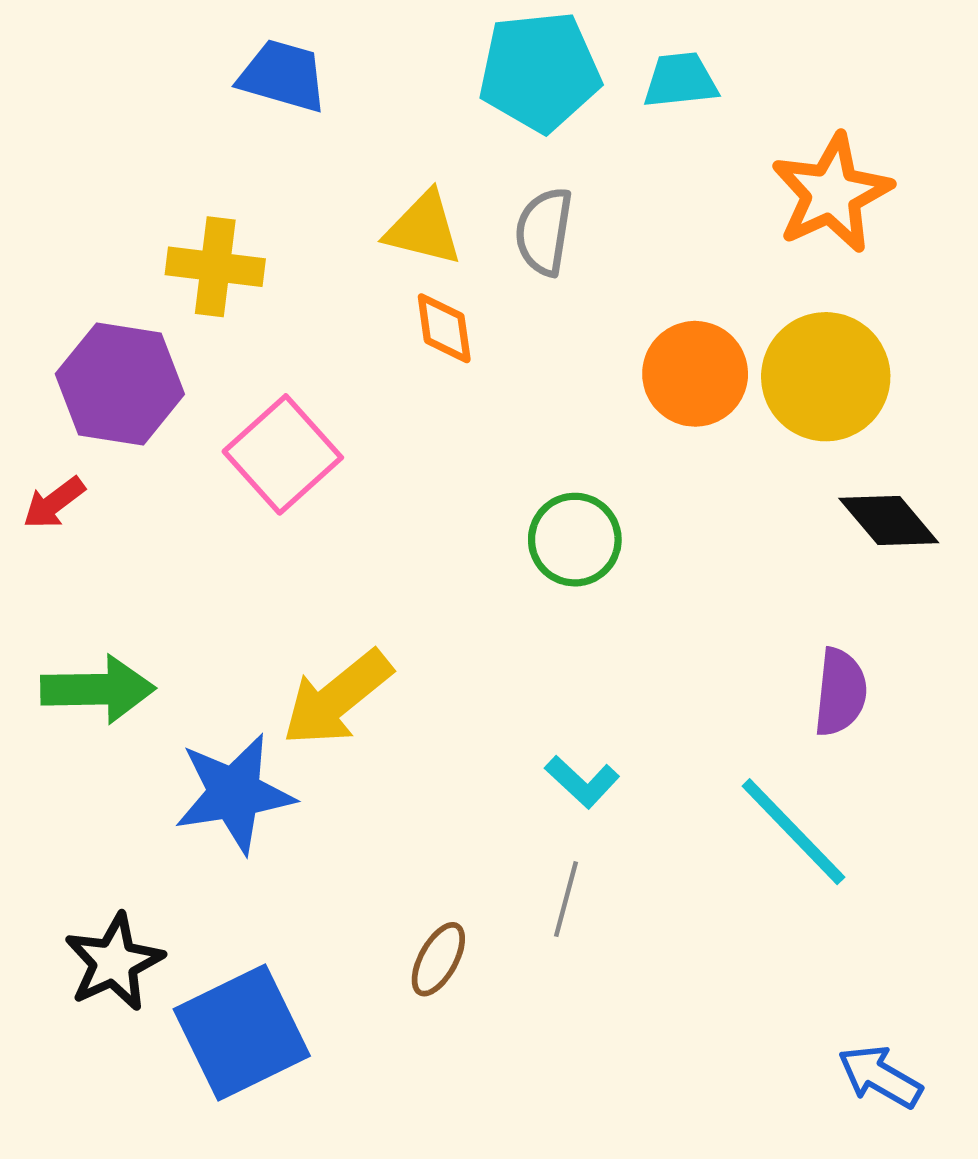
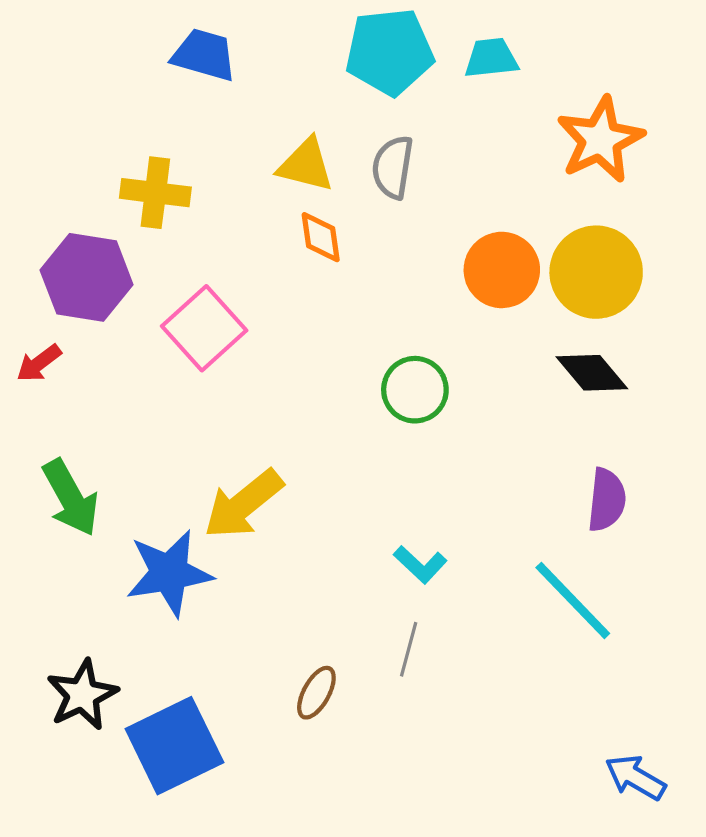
black diamond: (889, 521) -> (592, 373), moved
green arrow: (98, 689) -> (71, 498), turned 62

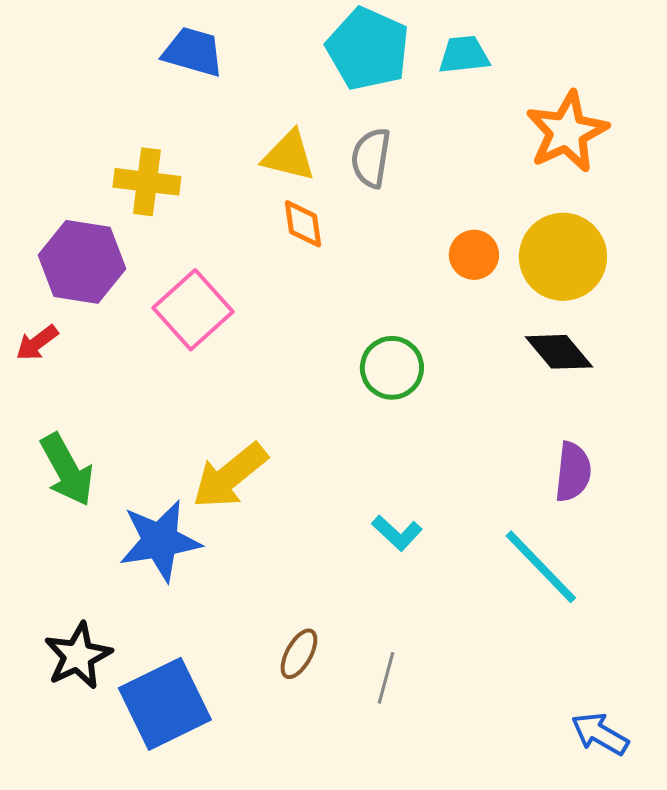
cyan pentagon: (390, 52) -> (368, 49), turned 30
orange circle: (502, 270) -> (474, 255), size x0.7
gray line: (409, 649) -> (386, 678), moved

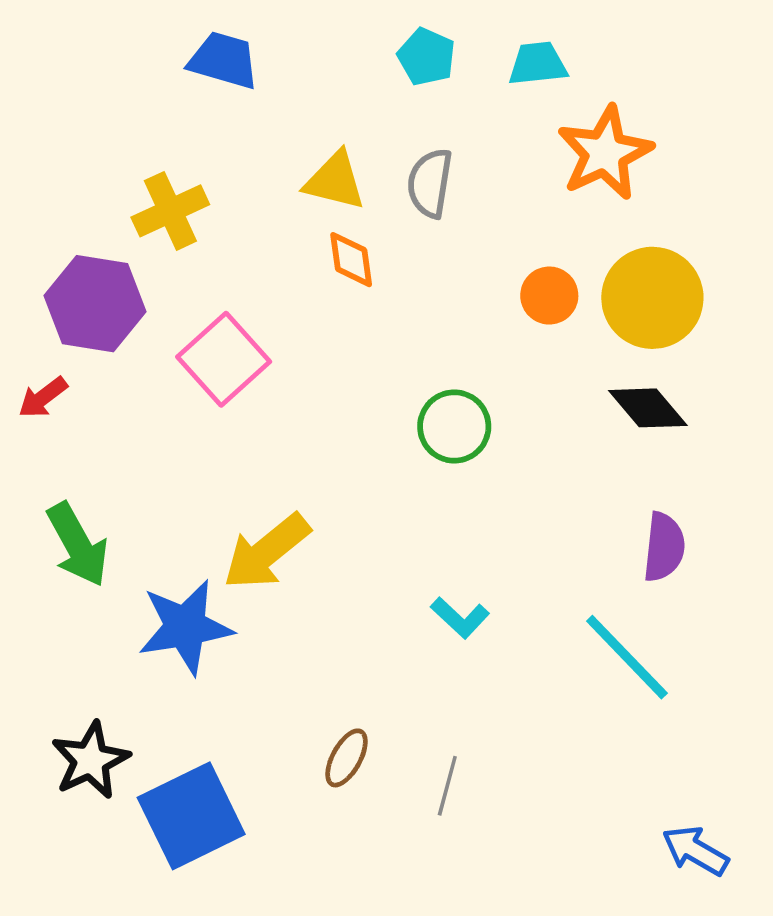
cyan pentagon: (368, 49) -> (426, 57), size x0.6
orange star: (567, 132) -> (605, 153), moved
yellow cross: (147, 182) -> (170, 211), turned -32

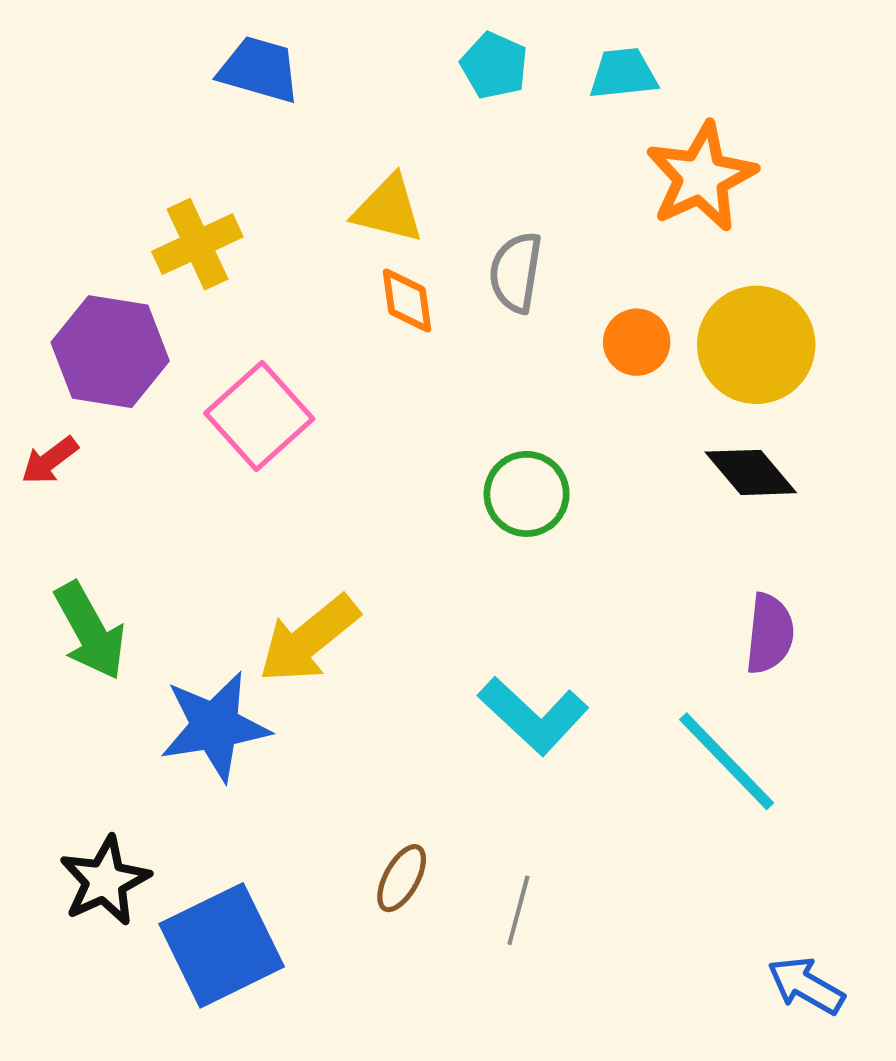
gray semicircle: (430, 183) -> (516, 272), moved
cyan L-shape: (460, 618) -> (533, 716), size x1.6

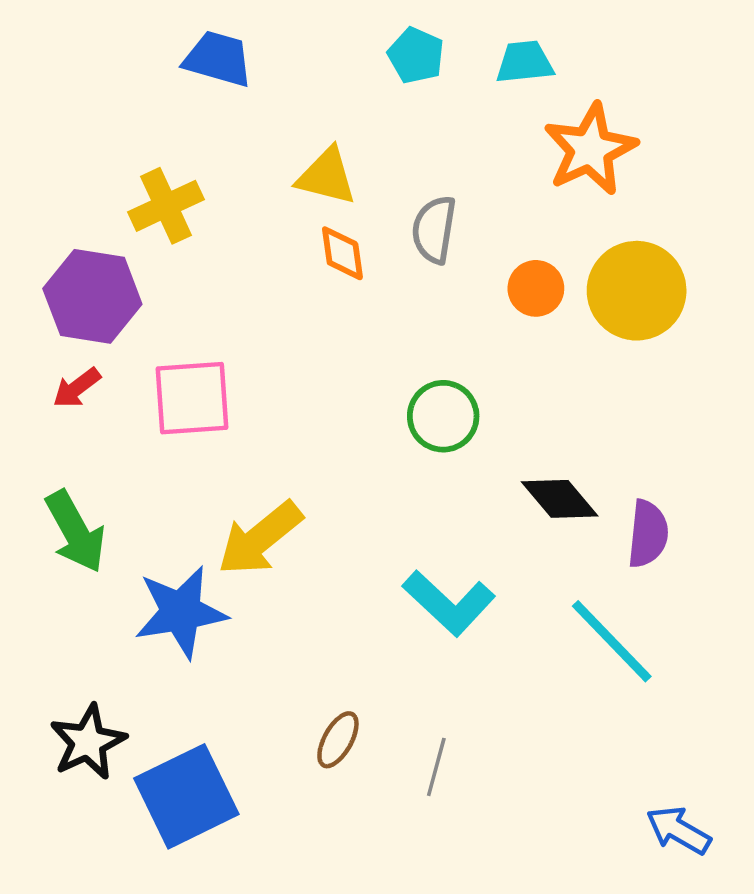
pink square: (259, 416) -> (192, 398), moved, turned 38
red arrow: (50, 460) -> (77, 388), moved
black diamond: (751, 472) -> (560, 499), moved

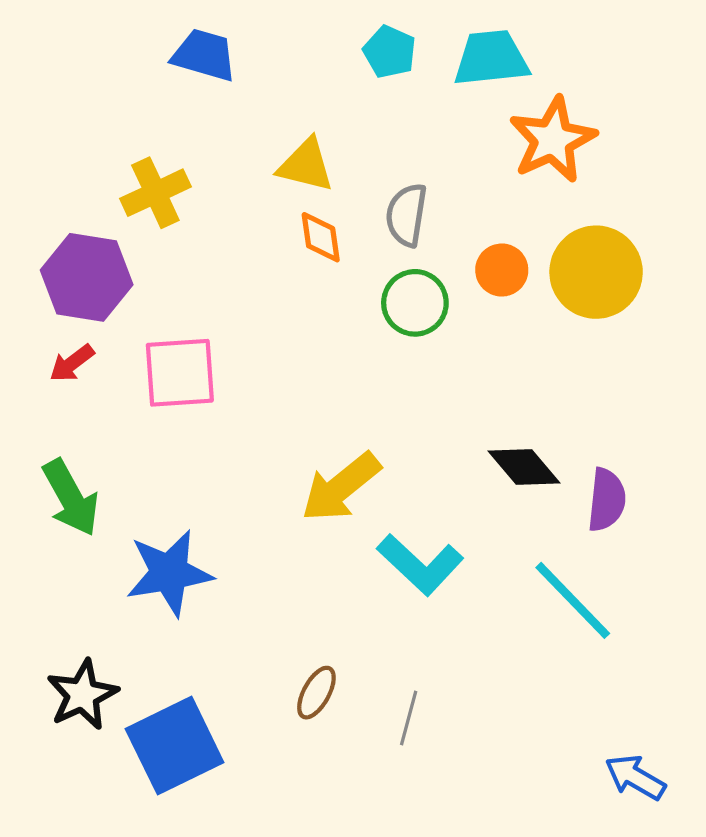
cyan trapezoid: (525, 62) -> (491, 58), size x1.4
green circle: (443, 416) -> (415, 303), moved
yellow arrow: (260, 538) -> (341, 487), moved

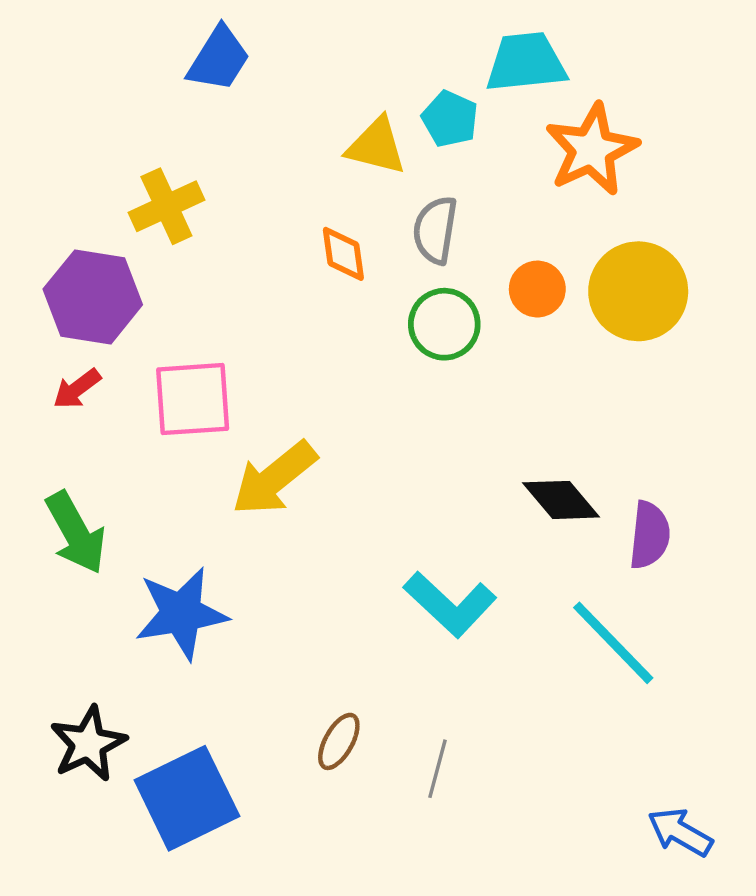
cyan pentagon: (390, 52) -> (450, 119), moved
blue trapezoid: (204, 55) -> (219, 59), turned 106
yellow triangle: (306, 165) -> (376, 146), moved
yellow arrow: (341, 487) -> (274, 478), moved

